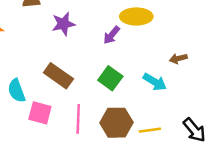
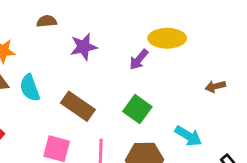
cyan arrow: (155, 82) -> (188, 136), moved
cyan semicircle: (17, 91) -> (30, 88), moved

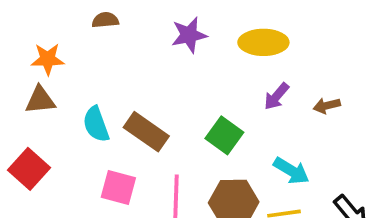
purple star: (84, 47) -> (189, 35), moved
purple arrow: (139, 59) -> (276, 96), moved
cyan semicircle: (30, 88) -> (96, 124), moved

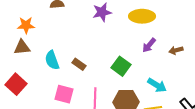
brown rectangle: (146, 132) -> (79, 64), size x0.6

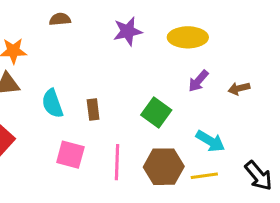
brown rectangle: (79, 64) -> (93, 110), turned 48

